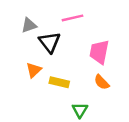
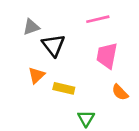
pink line: (73, 18) -> (98, 19), moved
orange semicircle: (102, 82) -> (120, 92), moved

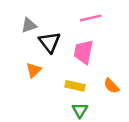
pink trapezoid: (107, 56) -> (83, 52), moved
yellow rectangle: (64, 88) -> (75, 86), moved

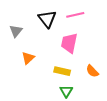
gray triangle: (29, 25) -> (16, 31), moved, turned -32
black triangle: (50, 42) -> (47, 19), moved

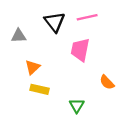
gray triangle: (16, 31) -> (19, 36), turned 48
yellow rectangle: (62, 71) -> (40, 89), moved

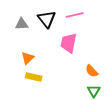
gray triangle: (19, 36) -> (22, 24), moved
green triangle: (77, 106) -> (94, 91), moved

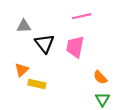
black triangle: (47, 19) -> (45, 44), moved
orange triangle: (28, 58) -> (22, 70), moved

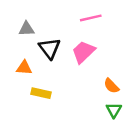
pink trapezoid: (75, 47) -> (83, 52), turned 35
orange triangle: (22, 70) -> (24, 68), moved, turned 48

